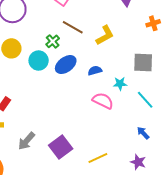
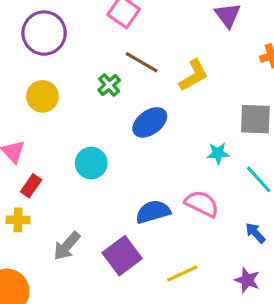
cyan circle: (39, 60) -> (91, 163), moved
blue ellipse: (66, 65) -> (150, 122), moved
blue semicircle: (95, 71) -> (153, 212), moved, size x1.5
pink semicircle: (103, 101) -> (202, 204), moved

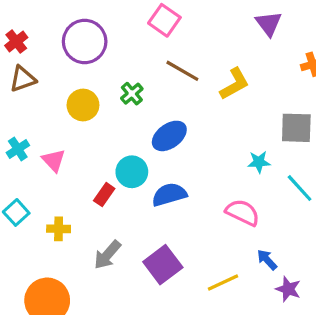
green cross: (109, 85) -> (132, 94), moved
blue ellipse: (150, 122) -> (169, 136), moved
red rectangle: (31, 186) -> (104, 195), moved
blue semicircle: (153, 212) -> (169, 195), moved
blue arrow: (255, 233) -> (267, 260), moved

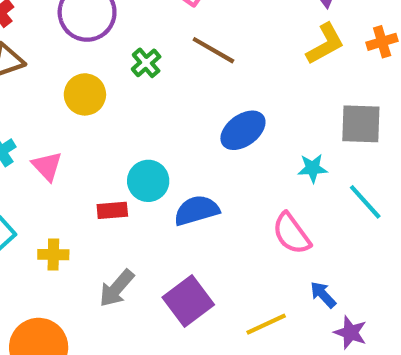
yellow L-shape: (234, 84) -> (325, 44), moved
green cross: (132, 94) -> (146, 63), moved
blue ellipse: (169, 136) -> (243, 130), moved
red rectangle: (104, 195) -> (112, 210), turned 50
pink semicircle: (243, 212) -> (291, 234), turned -152

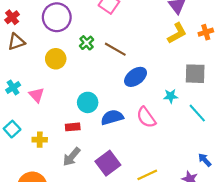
brown line: (213, 50) -> (115, 49), moved
red rectangle: (112, 210) -> (73, 127), moved
pink semicircle: (291, 234) -> (146, 117), moved
blue arrow: (323, 295) -> (205, 160), moved

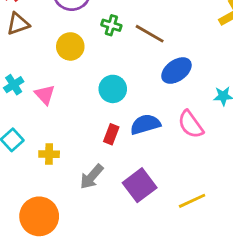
green cross: (87, 43) -> (111, 25), turned -32
cyan circle: (88, 102) -> (113, 89), moved
red rectangle: (73, 127) -> (111, 134), moved, turned -64

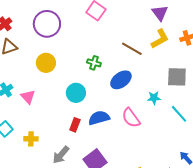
green cross: (111, 25) -> (94, 63), moved
brown line: (150, 34) -> (132, 49), moved

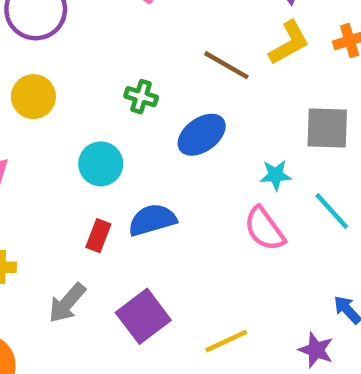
pink semicircle: (131, 118) -> (264, 229), moved

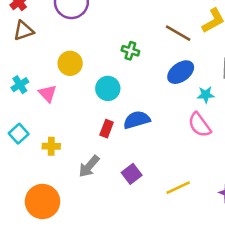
yellow circle: (33, 97) -> (70, 63), moved
blue ellipse: (202, 135) -> (181, 72), moved
purple square: (143, 316) -> (132, 174), size x0.7

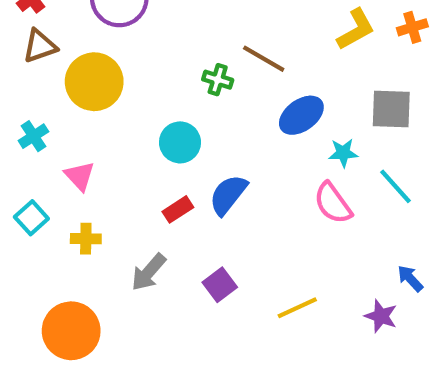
brown line: (178, 33) -> (264, 59), moved
yellow circle: (70, 63) -> (94, 82), moved, size x1.4
pink triangle: (48, 93) -> (80, 176), moved
blue semicircle: (137, 120) -> (228, 195), turned -36
red rectangle: (107, 129) -> (178, 209), turned 36

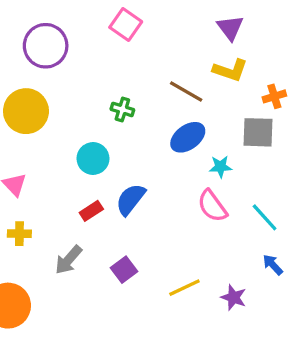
orange cross: (412, 27) -> (274, 96), moved
yellow L-shape: (356, 29) -> (230, 70), turned 48
brown line: (264, 59) -> (186, 92), moved
cyan line: (396, 186) -> (265, 217), moved
purple star: (381, 316) -> (234, 297), moved

